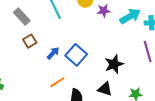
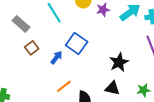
blue square: (76, 55) -> (77, 43), moved

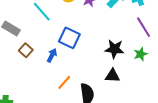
black star: (119, 62) -> (114, 49), turned -30
green star: (144, 90) -> (141, 54), moved

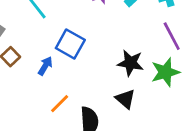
green star: (141, 54) -> (165, 72), size x1.5
black triangle: (112, 76) -> (125, 99), turned 35

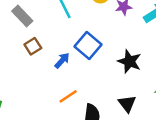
black star: (130, 63) -> (130, 61), moved

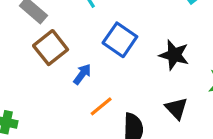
brown square: (33, 46) -> (51, 48), size x1.5
blue arrow: (62, 60) -> (82, 74), moved

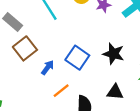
blue square: (120, 40) -> (77, 58), moved
black triangle: (176, 108) -> (115, 92), turned -42

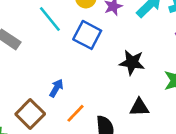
brown square: (25, 48) -> (30, 114), moved
blue square: (77, 58) -> (87, 35), moved

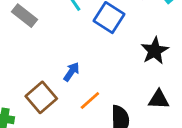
black star: (132, 62) -> (155, 51), turned 30

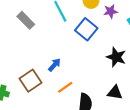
black star: (155, 51) -> (116, 57), turned -30

